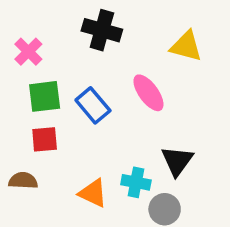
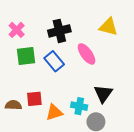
black cross: (102, 30) -> (59, 31), moved, turned -30
red square: (45, 139) -> (34, 99), moved
orange triangle: (93, 193) -> (54, 112), turned -42

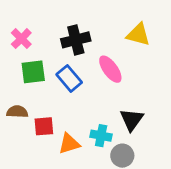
brown semicircle: (13, 105) -> (17, 112), moved

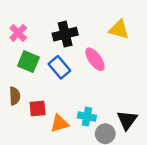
green square: (33, 72) -> (28, 62), turned 30
brown semicircle: (17, 112) -> (15, 96), turned 84
black triangle: (132, 120) -> (127, 120), moved

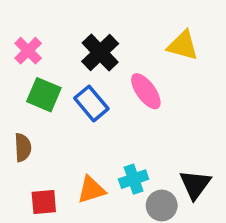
black cross: (65, 34) -> (100, 52), turned -30
red square: (38, 109) -> (44, 202), moved
cyan cross: (87, 117) -> (134, 179), turned -30

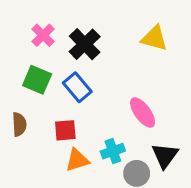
pink cross: (28, 51) -> (43, 35), moved
pink ellipse: (146, 91) -> (143, 112), moved
red square: (44, 202) -> (65, 130), moved

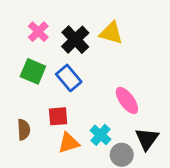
yellow triangle: (154, 38) -> (111, 33), moved
brown semicircle: (19, 124) -> (24, 130), moved
cyan cross: (113, 151) -> (100, 135), turned -30

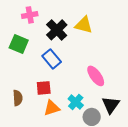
pink cross: (38, 32) -> (30, 15), moved, turned 35
green square: (33, 71) -> (19, 44), moved

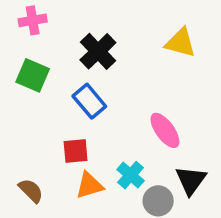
pink cross: (30, 15) -> (33, 20), moved
yellow triangle: (84, 25) -> (180, 43), moved
brown semicircle: (18, 98) -> (31, 191), moved, turned -42

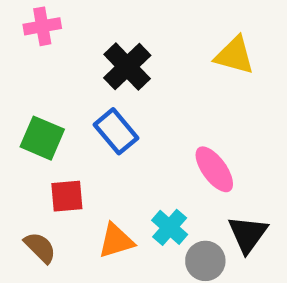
green square: (33, 75) -> (42, 138), moved
red square: (76, 151) -> (67, 196), moved

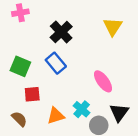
yellow triangle: (234, 55) -> (113, 27), turned 48

